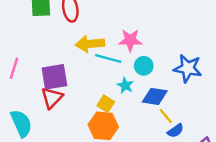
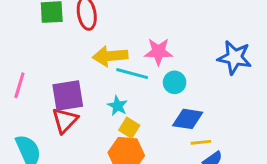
blue star: (188, 68) -> (235, 57), moved
cyan star: (125, 85) -> (117, 106), moved
yellow line: (166, 116) -> (201, 142), turned -56

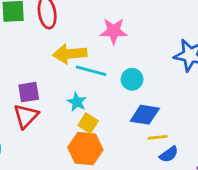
pink star: (158, 52) -> (114, 31), moved
purple square: (68, 96) -> (29, 92), size x0.7

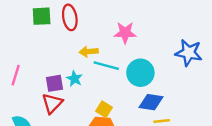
yellow arrow: (70, 54) -> (89, 52), size x0.7
cyan circle: (132, 79) -> (140, 73), size x1.5
cyan star: (77, 102) -> (75, 79), moved

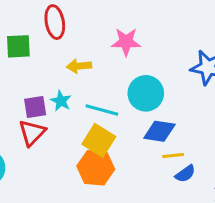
green square: (42, 16) -> (18, 46), moved
cyan line: (106, 66) -> (102, 110), moved
yellow square: (104, 109) -> (99, 140), size x1.5

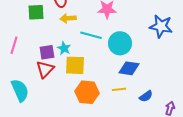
yellow arrow: (79, 66) -> (68, 18), moved
cyan line: (102, 110) -> (91, 35), moved
yellow square: (99, 140) -> (75, 65), moved, turned -30
yellow line: (173, 156) -> (119, 89), moved

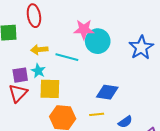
yellow arrow: (68, 18) -> (39, 50), moved
blue star: (161, 26) -> (141, 47), turned 30
cyan circle: (120, 43) -> (98, 41), moved

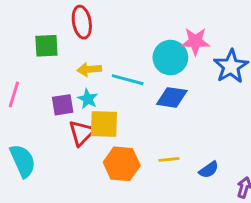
pink star: (84, 29) -> (195, 41), moved
blue diamond: (107, 92) -> (172, 97), moved
red triangle: (18, 93) -> (82, 133), moved

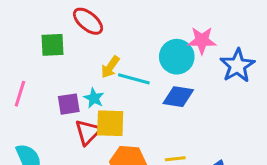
red ellipse: (82, 22) -> (88, 21), turned -40
yellow arrow: (89, 69) -> (110, 67), moved, turned -50

